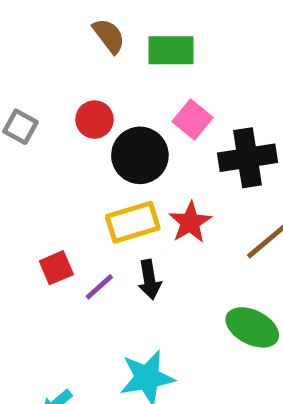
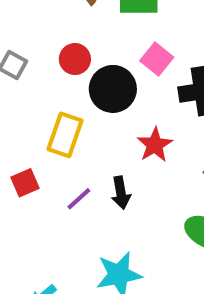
yellow rectangle: (133, 222) -> (65, 135), moved, turned -54
red square: (56, 268) -> (25, 183), moved

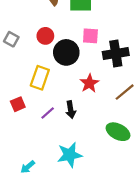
pink square: (157, 59) -> (90, 36), turned -35

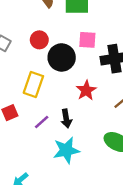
cyan star: (70, 155) -> (66, 150), moved

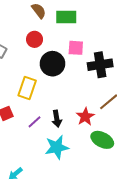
red circle: (39, 40) -> (35, 39), moved
red star: (86, 90) -> (85, 117), moved

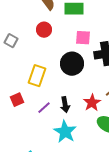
black circle: (52, 64) -> (72, 64), moved
cyan star: (57, 147) -> (65, 132), turned -30

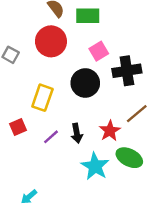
red circle: (44, 30) -> (51, 41), size x1.6
pink square: (83, 38) -> (99, 51), turned -35
cyan star: (65, 132) -> (95, 166), moved

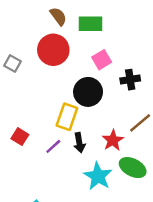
black cross: (127, 71) -> (130, 80), size x0.7
yellow rectangle: (42, 98) -> (67, 117), moved
red square: (18, 127) -> (20, 137), turned -35

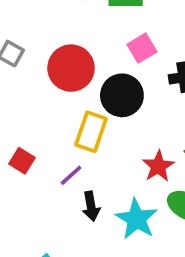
red circle: (53, 50) -> (71, 68), moved
black arrow: (79, 143) -> (91, 206), moved

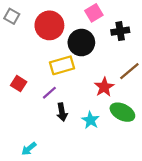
yellow rectangle: (91, 132) -> (62, 65), turned 55
cyan star: (136, 219) -> (91, 120), size x0.7

